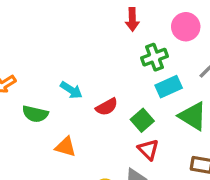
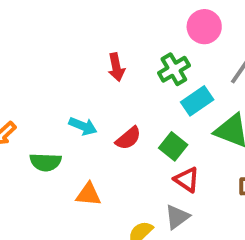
red arrow: (132, 19) -> (116, 67), moved

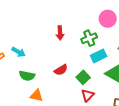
cyan arrow: (83, 126) -> (18, 52), moved
green semicircle: (45, 162) -> (27, 76), moved
red triangle: (187, 180) -> (88, 95), turned 32

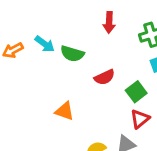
green semicircle: (27, 76) -> (72, 54), moved

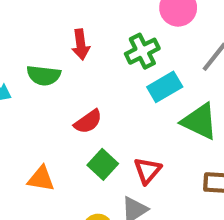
green semicircle: (72, 54) -> (44, 75), moved
green square: (136, 92) -> (103, 164), moved

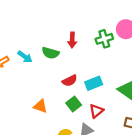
green cross: (142, 51) -> (104, 39), moved
cyan rectangle: (165, 87) -> (94, 83), moved

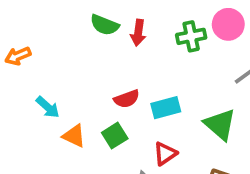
green semicircle: (50, 53) -> (105, 25), moved
cyan arrow: (25, 57) -> (48, 107), moved
green square: (74, 104) -> (115, 136), moved

